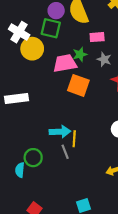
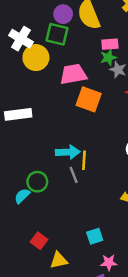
green star: (80, 54) -> (108, 57), moved
cyan semicircle: (20, 170) -> (22, 196), turned 40

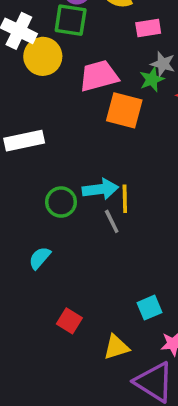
green star: (108, 57) -> (152, 79), moved
green circle: (37, 182) -> (61, 202), moved
yellow triangle: (59, 260) -> (116, 347), moved

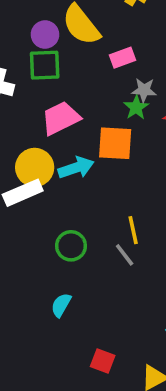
yellow circle: (43, 56) -> (35, 167), moved
pink trapezoid: (99, 76) -> (61, 118), moved
cyan arrow: (100, 189) -> (76, 168), moved

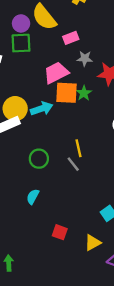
green star: (136, 107) -> (84, 93), moved
pink trapezoid: (61, 118) -> (56, 73), moved

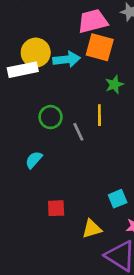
green star: (84, 93) -> (114, 85), moved
gray line: (73, 164) -> (78, 132), moved
red square: (60, 232) -> (56, 208), turned -35

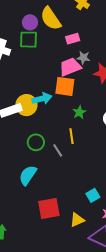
pink trapezoid: (93, 21) -> (70, 67), moved
yellow circle: (36, 53) -> (26, 105), moved
cyan semicircle: (34, 160) -> (28, 175), size x1.5
red square: (56, 208) -> (49, 208), size x1.6

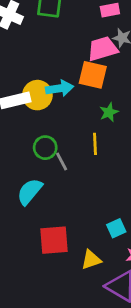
gray line: (58, 150) -> (62, 162), moved

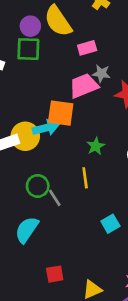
orange square: (93, 75) -> (61, 113), moved
cyan square: (116, 228) -> (110, 224), moved
red square: (54, 240) -> (55, 274), size x0.6

